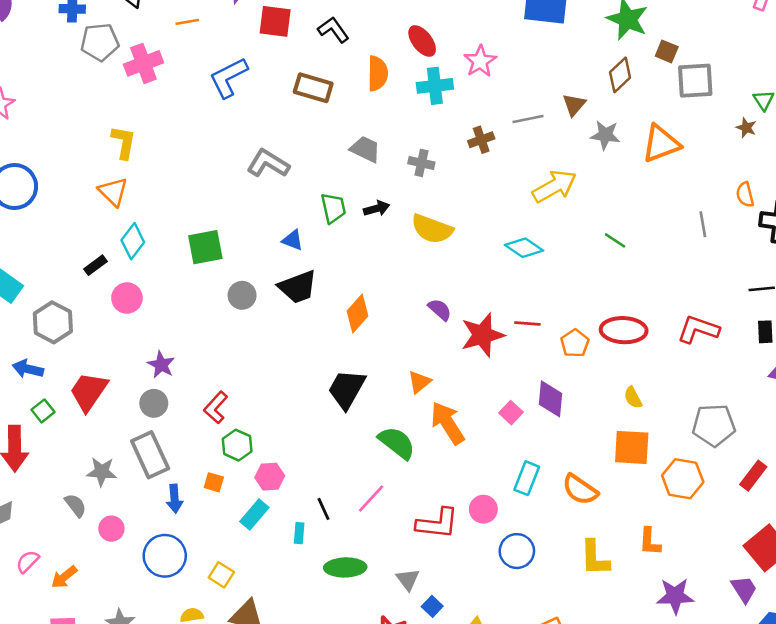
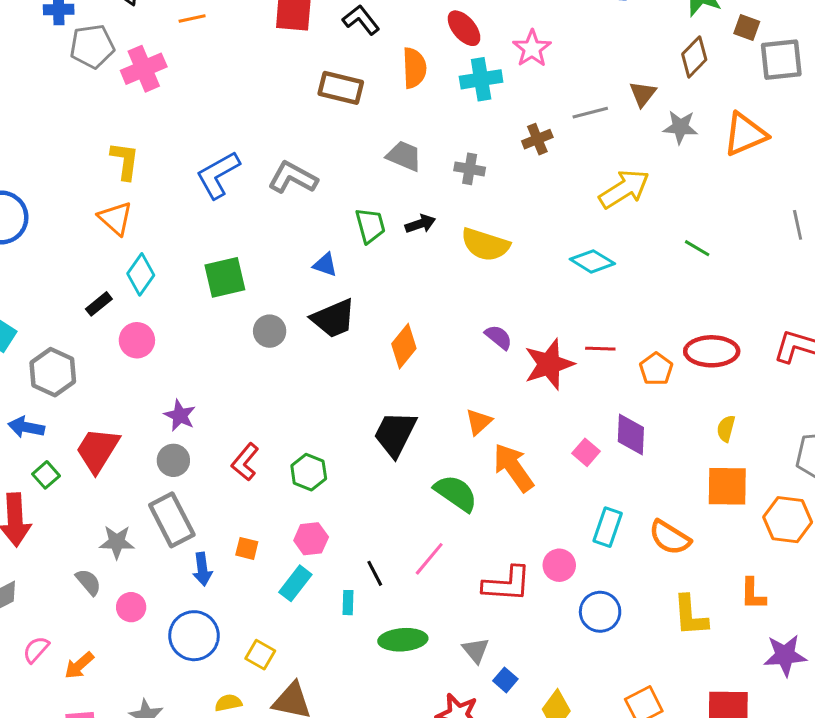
blue L-shape: (228, 78) -> (218, 175), moved
yellow semicircle: (633, 398) -> (726, 429), turned 45
green hexagon: (237, 445) -> (309, 472), moved

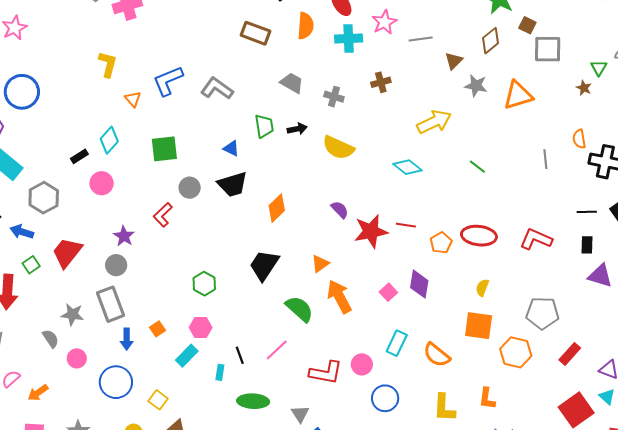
gray line: (590, 113) -> (421, 39), moved
orange triangle: (115, 218) -> (133, 99), moved, size x0.7
red L-shape: (245, 462) -> (163, 215), moved
orange square: (247, 548) -> (158, 329), turned 35

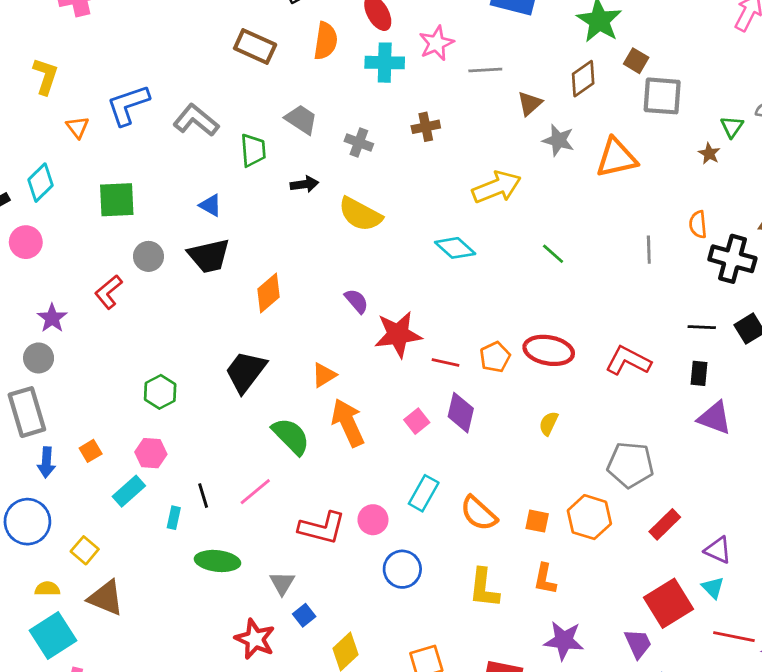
green trapezoid: (264, 126) -> (253, 150), moved
red line: (406, 225) -> (445, 363), moved
orange square: (479, 326) -> (537, 521), moved, size x0.6

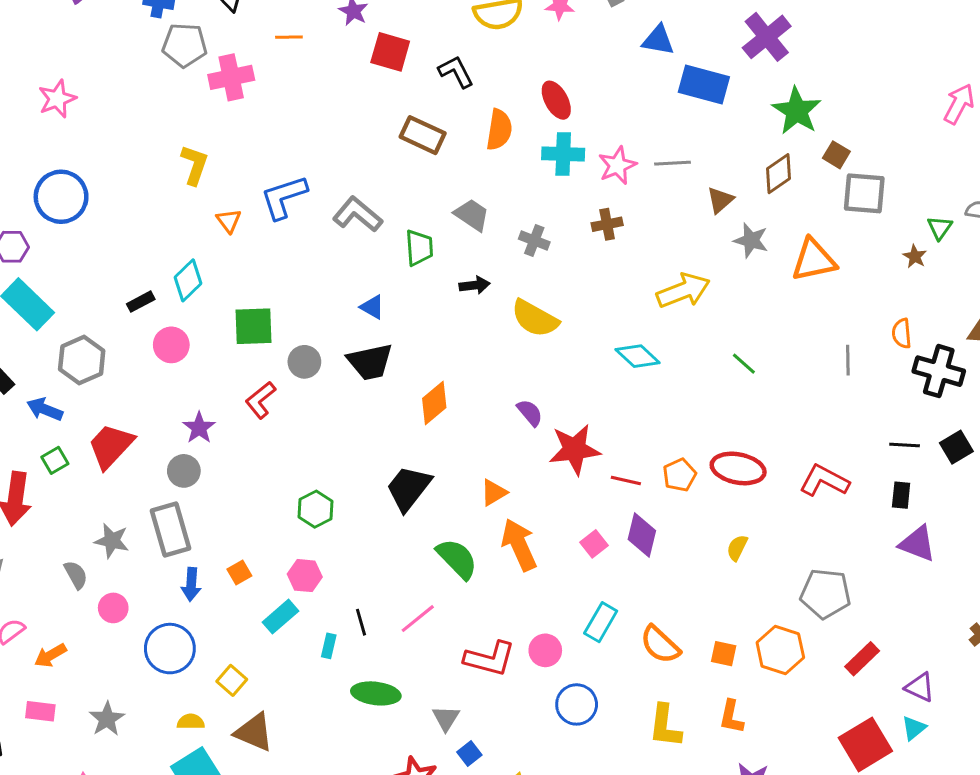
pink star: (436, 43) -> (617, 165), moved
green square: (117, 200) -> (253, 326), moved
cyan triangle: (713, 588) -> (914, 728), turned 35

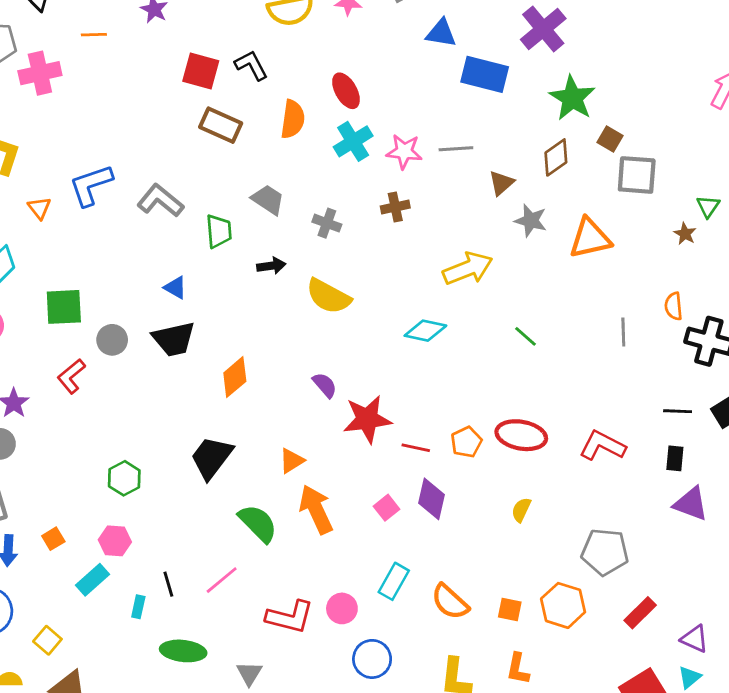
red square: (390, 52) -> (201, 71), moved
cyan cross: (563, 154) -> (353, 141), turned -33
pink star: (617, 165) -> (404, 152), turned 30
cyan diamond: (638, 356) -> (425, 331), turned -30

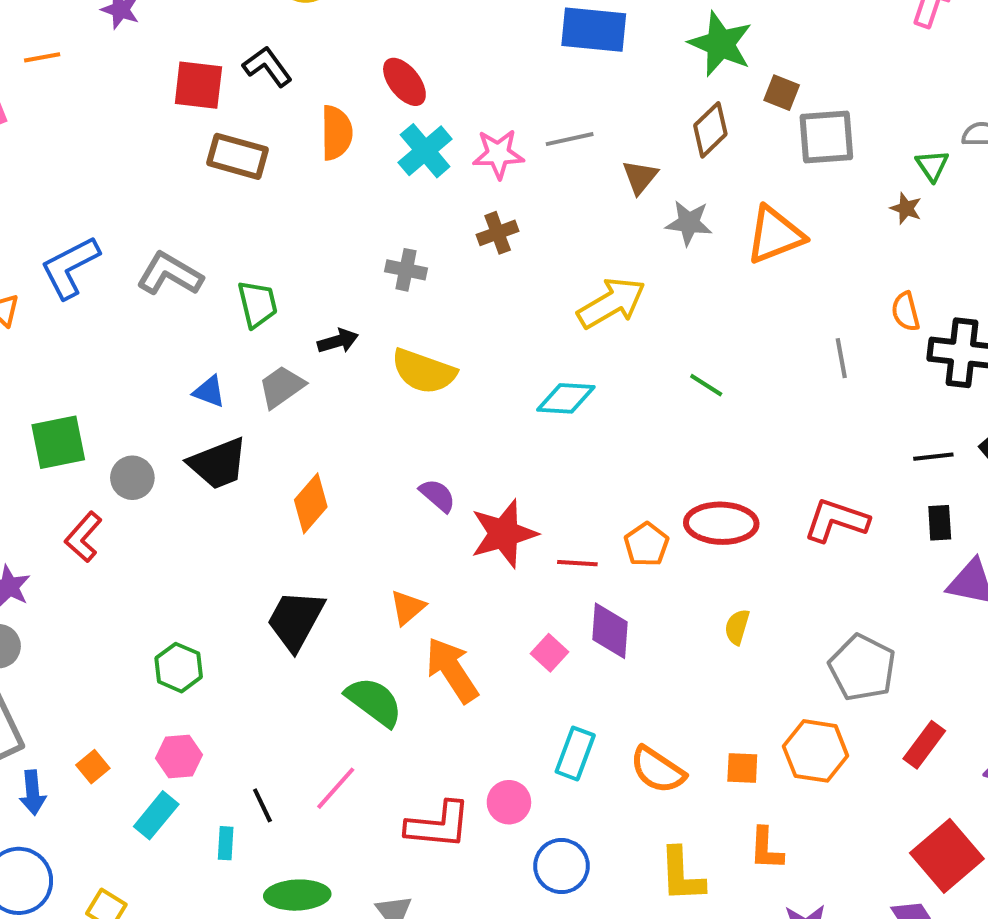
gray trapezoid: (268, 200) -> (282, 387), moved, turned -60
gray pentagon: (605, 552) -> (862, 668), turned 30

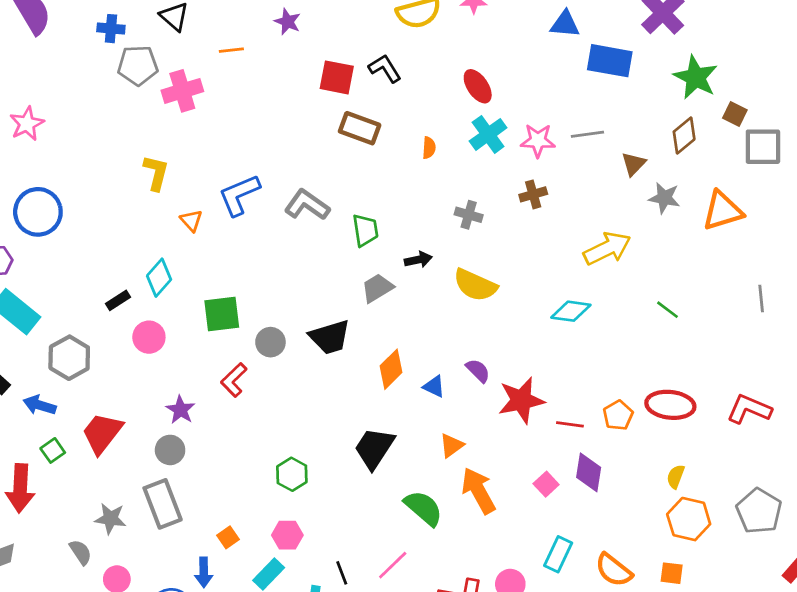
orange semicircle: (336, 133) -> (429, 148), moved, size x0.6
blue triangle: (209, 392) -> (434, 386), moved
orange hexagon: (816, 751) -> (689, 519), moved
blue arrow: (33, 793) -> (204, 572), moved

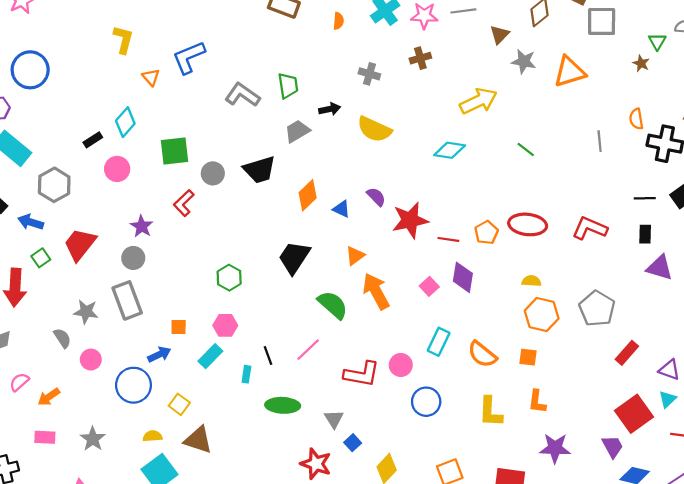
gray L-shape: (307, 205) -> (242, 95), moved
yellow semicircle: (676, 477) -> (531, 281), turned 72
orange square: (228, 537) -> (179, 327), turned 35
blue arrow: (204, 572) -> (159, 354), turned -115

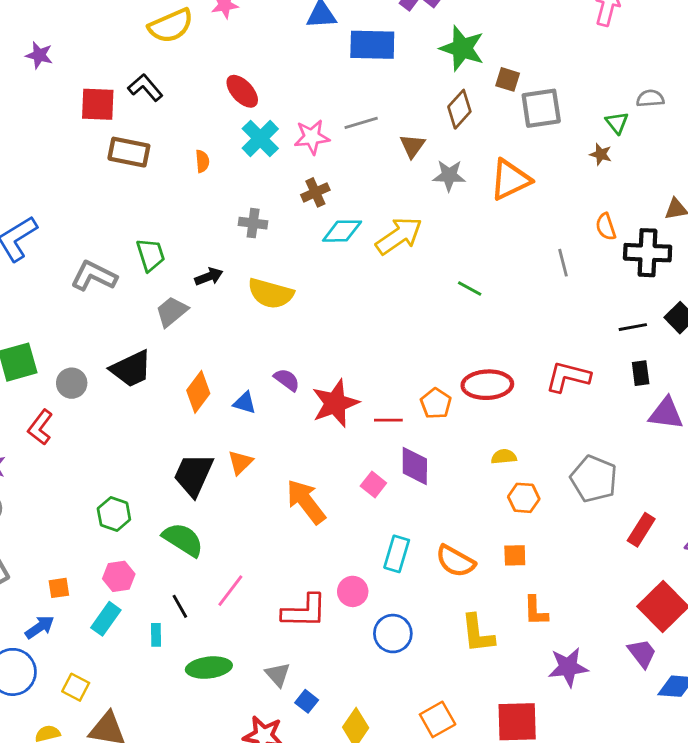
cyan diamond: (450, 150) -> (342, 231), moved
orange triangle: (355, 256) -> (240, 462), moved
green semicircle: (333, 305) -> (183, 540), moved
orange hexagon: (542, 315) -> (524, 498), size x0.7

